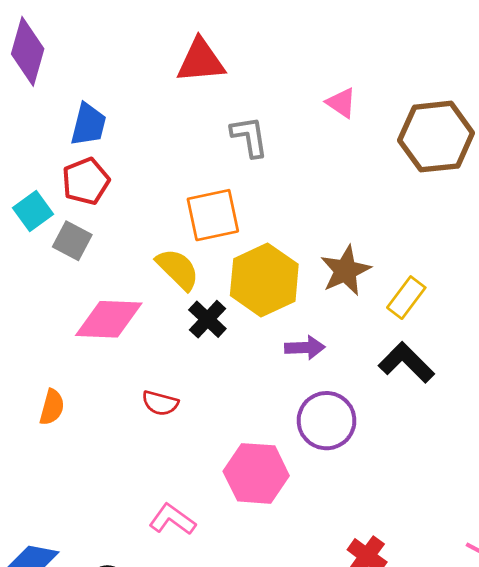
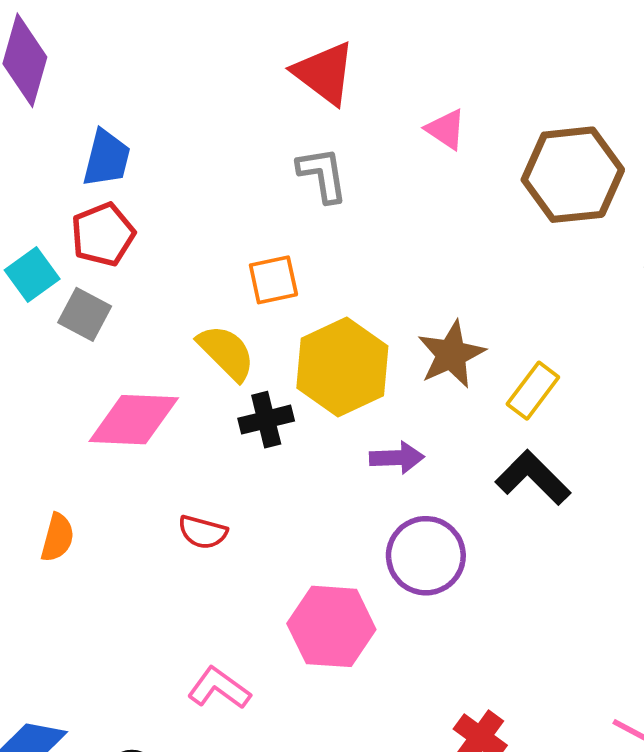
red triangle: (201, 61) -> (324, 73), moved, turned 42
orange square: (213, 215) -> (273, 280), size x0.7
black cross: (207, 319) -> (266, 420), turned 33

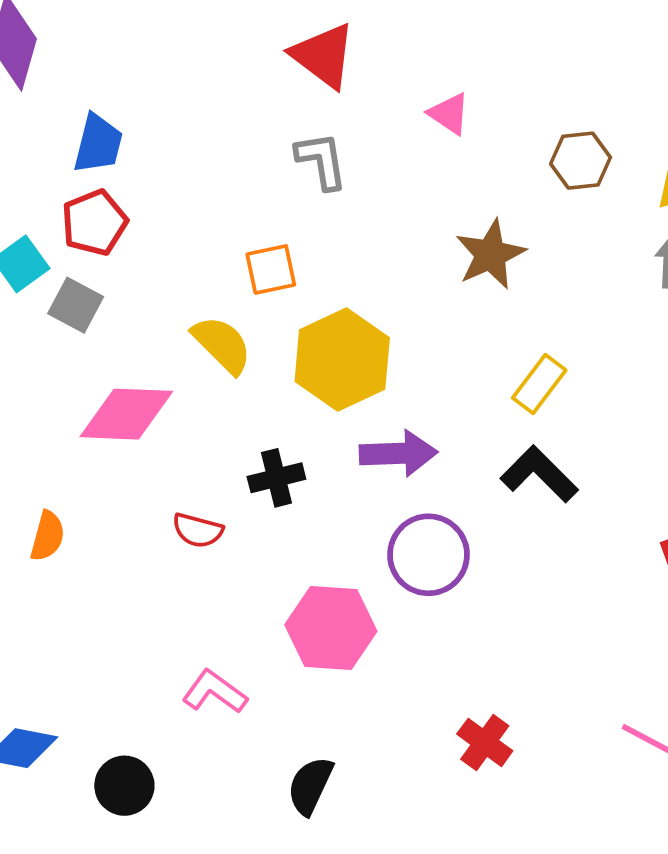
brown hexagon: (573, 175) -> (581, 161), size x0.6
brown star: (451, 354) -> (490, 254), moved
black cross: (266, 420) -> (276, 478), moved
purple arrow: (397, 458) -> (398, 453), size x1.4

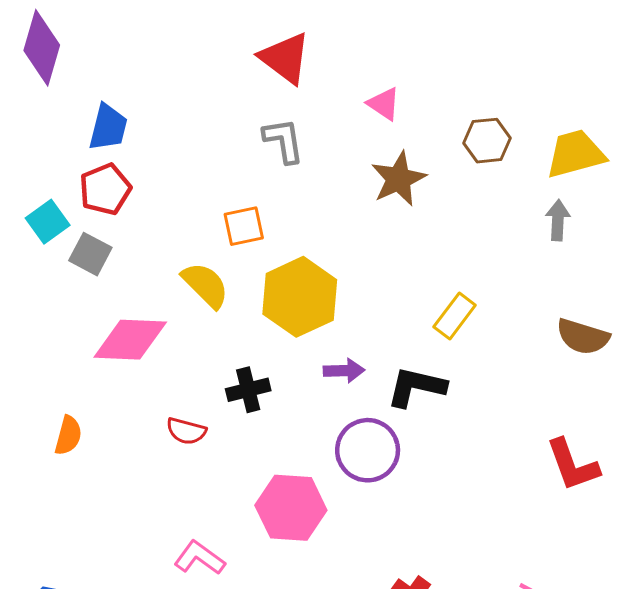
brown star: (490, 254) -> (399, 179), moved
purple arrow: (398, 453) -> (344, 371), size x0.7
black L-shape: (539, 474) -> (416, 387), moved, turned -32

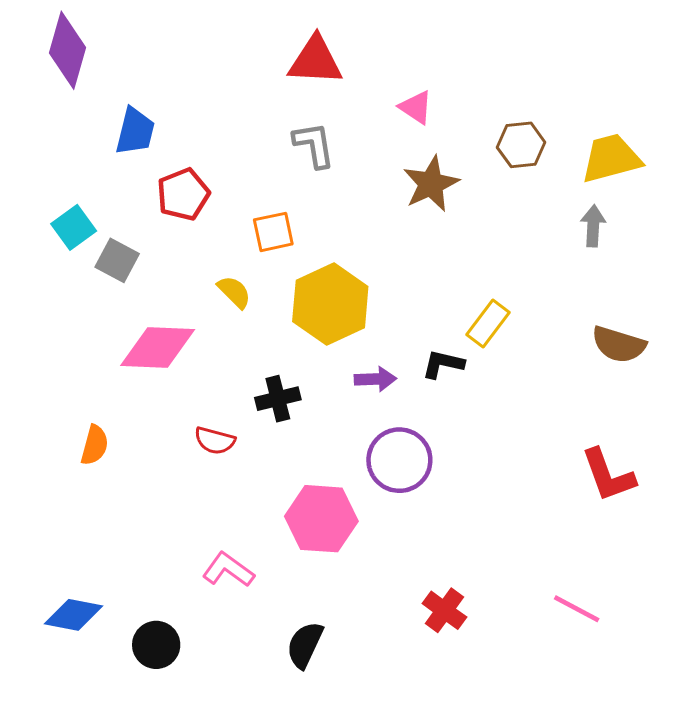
red triangle: (285, 58) -> (315, 61), turned -34
red pentagon: (105, 189) -> (183, 194), moved
yellow semicircle: (205, 285) -> (234, 292), size x0.7
black L-shape: (416, 387) -> (443, 364), moved, size x0.7

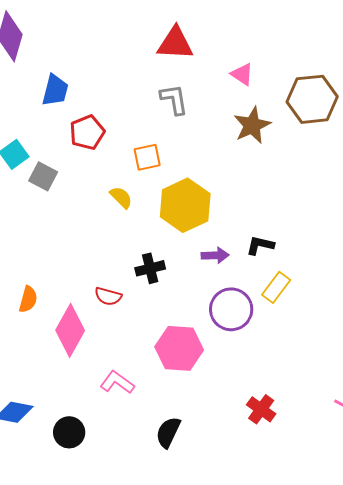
brown hexagon: (521, 145) -> (312, 99), size x1.6
yellow rectangle: (488, 324) -> (276, 287), moved
pink diamond: (158, 348) -> (70, 330), moved, turned -63

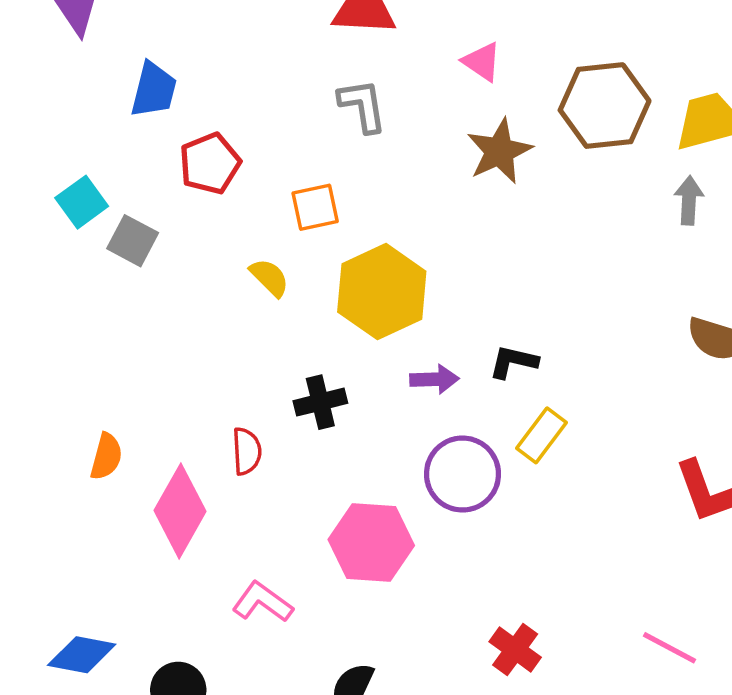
red semicircle: (108, 296) -> (247, 451), turned -108

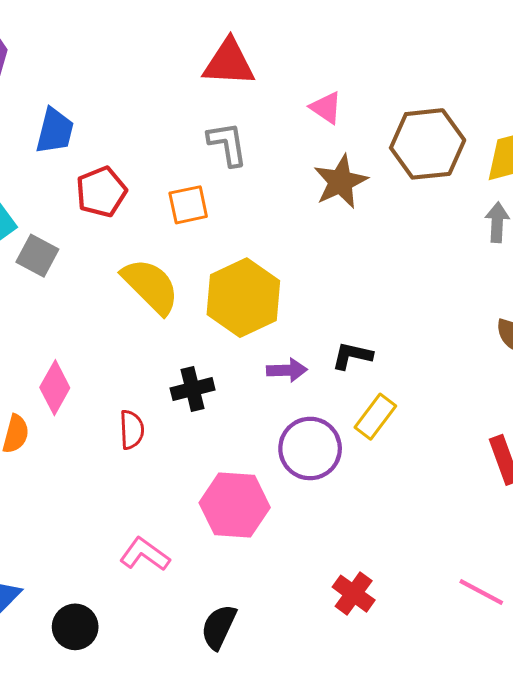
orange square: (315, 207) -> (188, 205), moved
yellow semicircle: (269, 278) -> (151, 286), size x1.8
pink diamond: (180, 511) -> (55, 388), moved, size x0.7

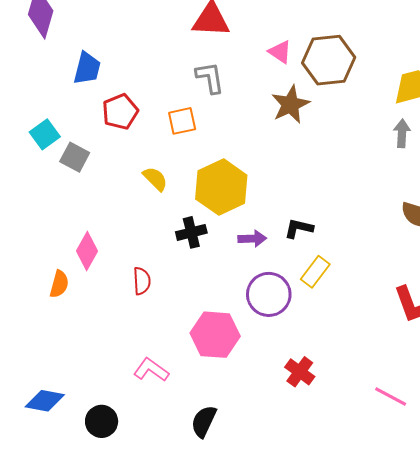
brown hexagon: (428, 144) -> (329, 60), moved
yellow semicircle: (151, 286) -> (155, 179), size x0.6
black cross: (193, 389) -> (191, 232), moved
red cross: (354, 594) -> (300, 372), moved

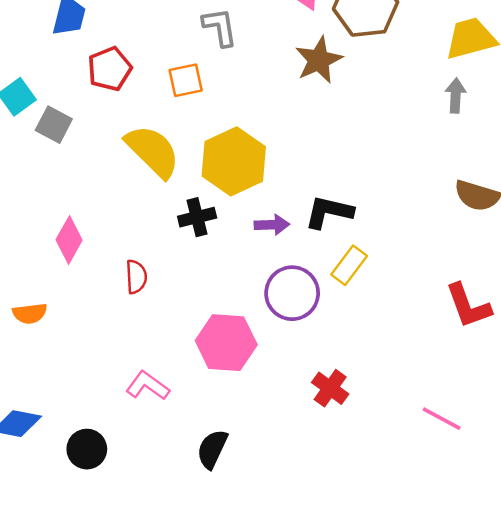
yellow semicircle: (155, 179) -> (153, 151), size x1.8
black L-shape: (299, 228) -> (329, 212), size x1.4
orange semicircle: (59, 284) -> (30, 313), moved, turned 68

